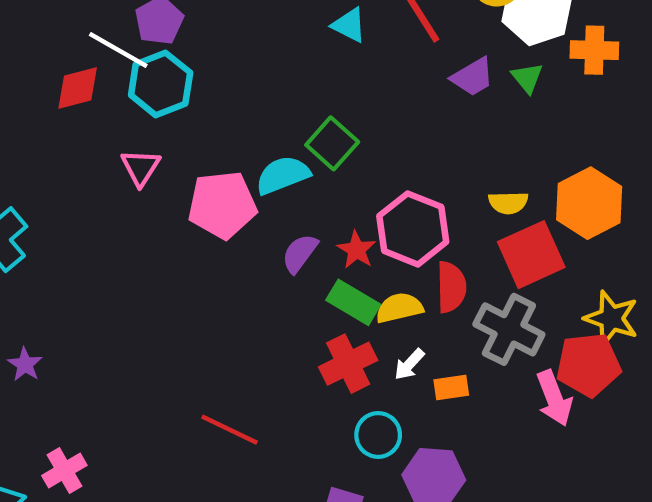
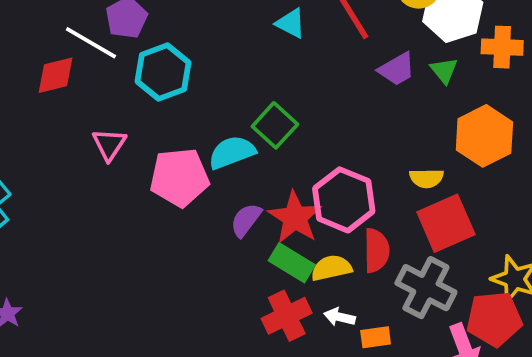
cyan hexagon: (161, 84) -> (163, 72), moved
orange hexagon: (589, 203) -> (484, 136), moved
red star: (356, 250) -> (295, 218), size x1.6
white arrow: (409, 364) -> (340, 317), turned 60

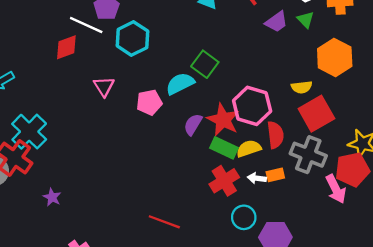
pink pentagon: (179, 177) -> (149, 102), size x0.7
orange rectangle: (376, 337) -> (275, 175), moved

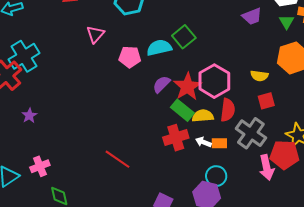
green triangle: (306, 20) -> (287, 22), moved
red square: (316, 114) -> (266, 101), size x0.6
cyan circle: (244, 217) -> (216, 176), moved

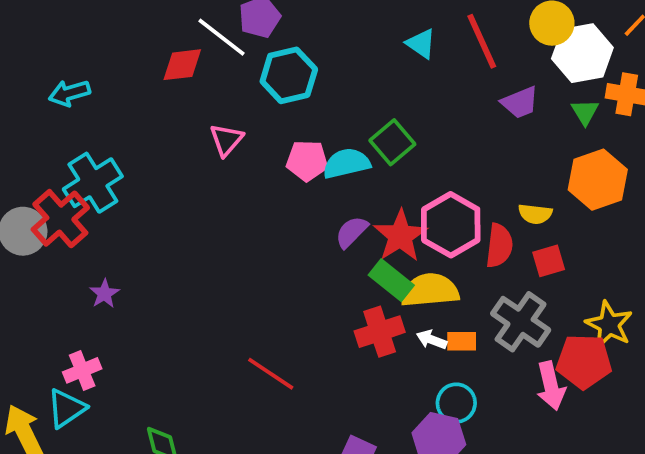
pink pentagon: (130, 57) -> (307, 161), moved
red semicircle: (228, 110) -> (499, 246), moved
yellow semicircle: (203, 116) -> (430, 290), size x1.4
pink cross: (40, 166) -> (82, 370), moved

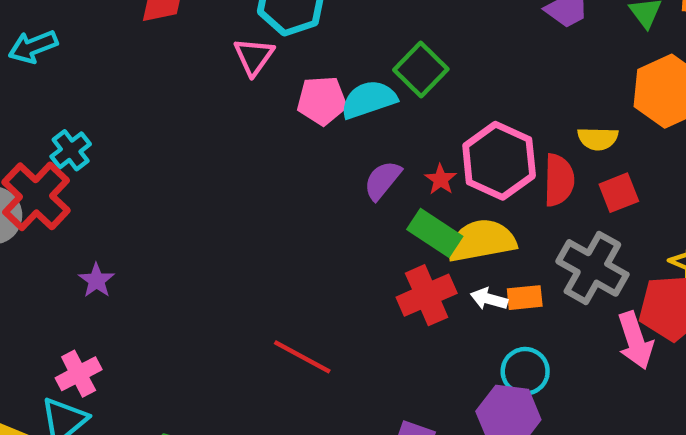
pink triangle: (226, 140) -> (254, 57), moved
cyan cross: (93, 183) -> (71, 150), size x0.6
red star: (400, 236) -> (441, 179), size x0.5

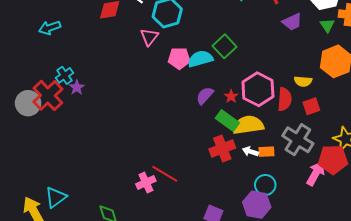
purple star: (96, 280) -> (77, 87), moved
pink arrow: (635, 340) -> (316, 173), turned -135
pink cross: (79, 374) -> (146, 182), moved

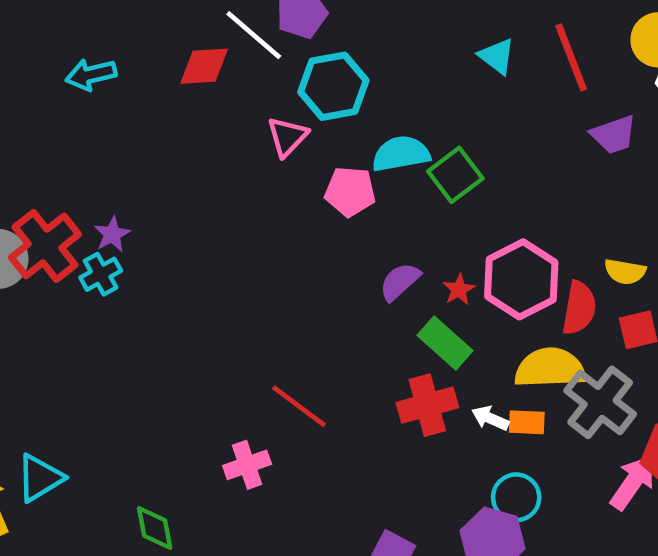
cyan arrow: (50, 28) -> (91, 75), moved
cyan semicircle: (200, 59) -> (401, 154), moved
cyan cross: (64, 75) -> (101, 274), moved
yellow semicircle: (248, 125) -> (550, 368), moved
red line: (165, 174) -> (299, 406), moved

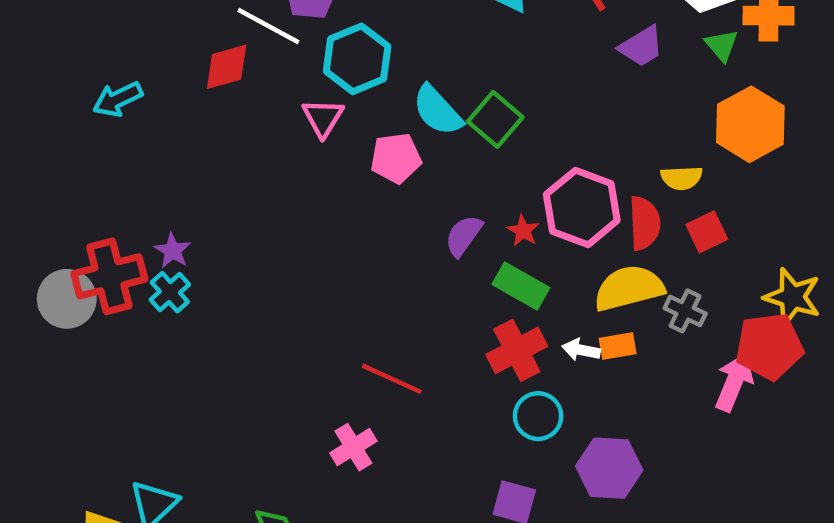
cyan semicircle: (401, 154) -> (437, 110), turned -110
red cross: (45, 246) -> (109, 276), turned 36
gray cross: (600, 402) -> (685, 311), size x0.6
cyan circle: (516, 497) -> (538, 416), moved

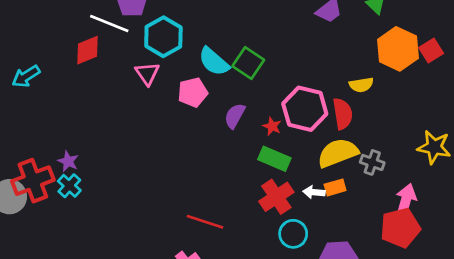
red square: (707, 232) -> (431, 50), moved
purple semicircle: (464, 236) -> (235, 116), moved
red pentagon: (769, 346) -> (400, 228), moved

